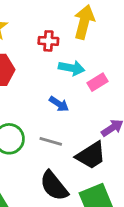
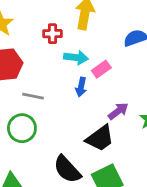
blue arrow: (59, 104) -> (81, 87), moved, turned 72
gray line: (51, 141) -> (33, 96), moved

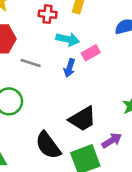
gray line: (33, 96) -> (31, 63), moved
purple arrow: (118, 111) -> (112, 140), moved

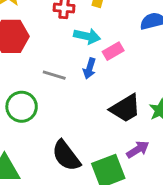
gray line: (31, 63) -> (54, 75), moved
black trapezoid: (82, 119) -> (125, 108), moved

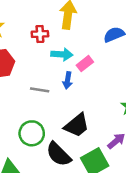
green circle: (22, 107) -> (32, 133), moved
black trapezoid: (125, 108) -> (77, 125), moved

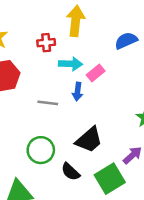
black semicircle: (59, 154) -> (71, 172), size x0.7

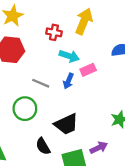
green circle: (41, 150) -> (25, 109), moved

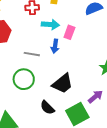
pink rectangle: (88, 70) -> (69, 32), turned -32

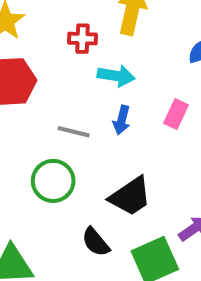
pink rectangle: (69, 32) -> (176, 114), moved

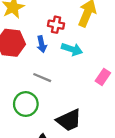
blue arrow: (122, 120) -> (42, 44), moved, turned -35

